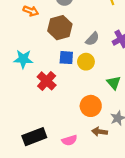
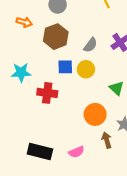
red cross: (47, 81) -> (47, 93), turned -30
brown arrow: (100, 132) -> (107, 140), turned 72
black rectangle: (34, 137) -> (40, 151), turned 40

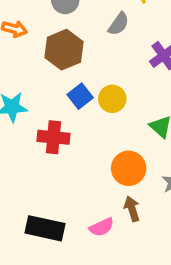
gray semicircle: (90, 45) -> (119, 24), moved
blue square: (65, 67) -> (80, 96), turned -35
brown arrow: (107, 140) -> (132, 209), moved

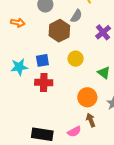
brown hexagon: (64, 50) -> (59, 31), moved
blue square: (80, 96) -> (42, 60), moved, turned 32

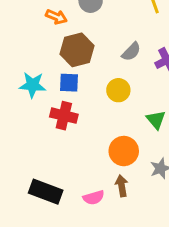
gray semicircle: (76, 16) -> (131, 52), moved
orange arrow: (18, 23) -> (56, 17), moved
brown hexagon: (59, 31) -> (77, 50), moved

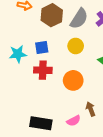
brown hexagon: (77, 50) -> (52, 15), moved
gray semicircle: (131, 52) -> (79, 19), size x1.5
orange circle: (124, 151) -> (73, 80), moved

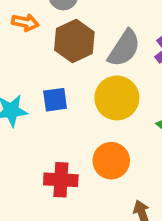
yellow circle: (76, 46) -> (117, 98), size x1.5
red cross: (43, 70) -> (61, 180), moved

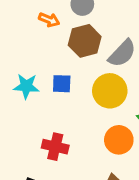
orange circle: (111, 161) -> (119, 140), moved

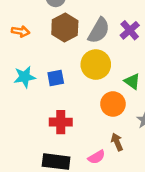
orange arrow: (49, 20) -> (20, 31), moved
blue square: (62, 84) -> (56, 78), moved

